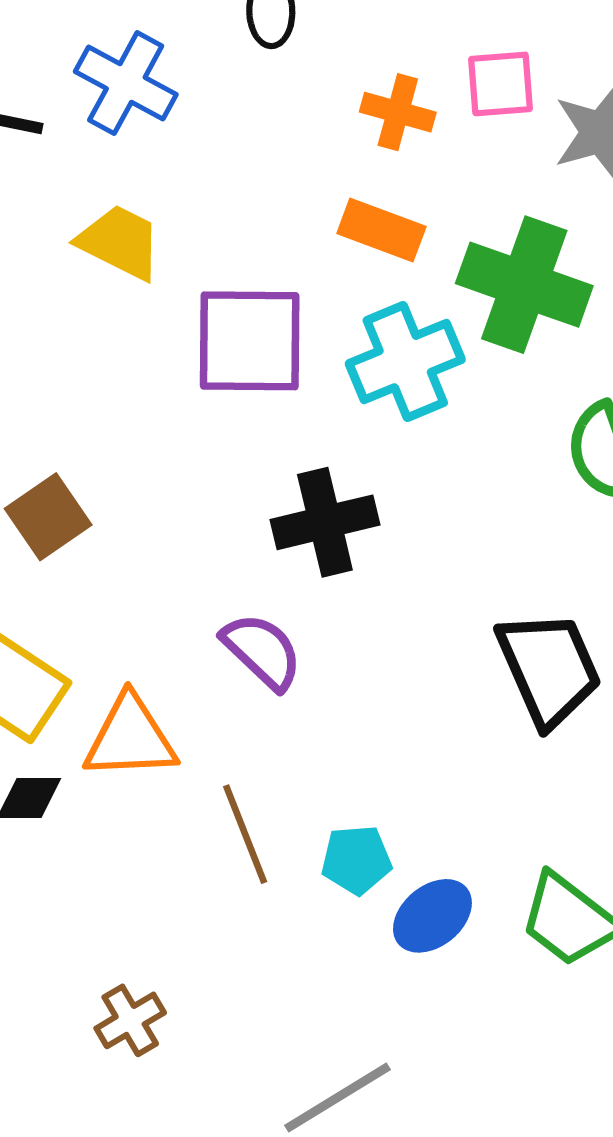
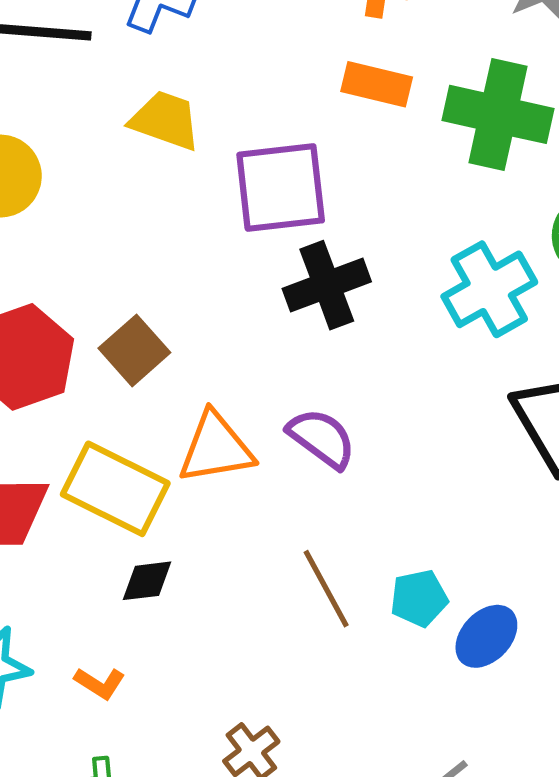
cyan cross: (405, 362) -> (489, 289), moved
black cross: (325, 522) -> (327, 285), moved
orange triangle: (130, 738) -> (216, 448), moved

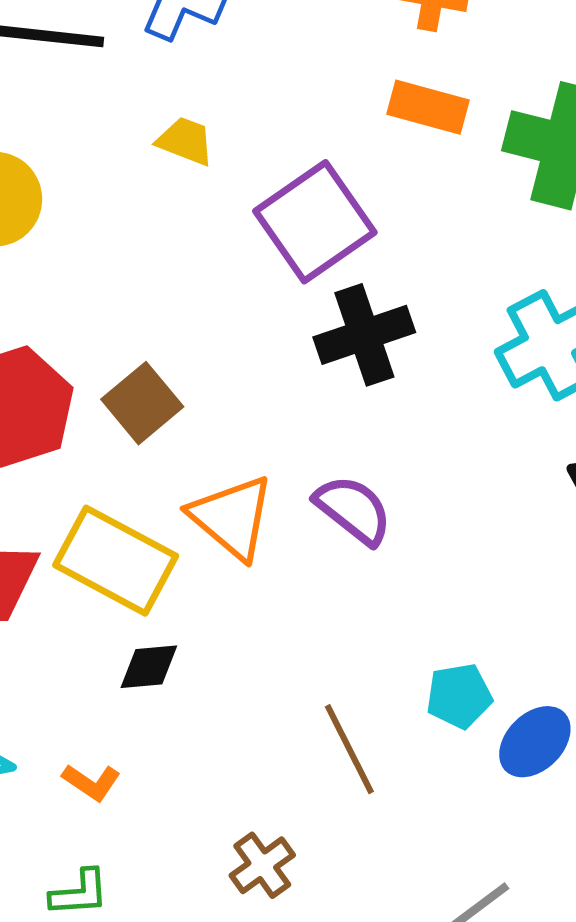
yellow trapezoid: (165, 120) -> (185, 141), size x0.7
purple square: (281, 188) -> (315, 222), turned -30
orange triangle: (216, 448) -> (232, 517), turned 48
brown line: (326, 589) -> (349, 749), moved

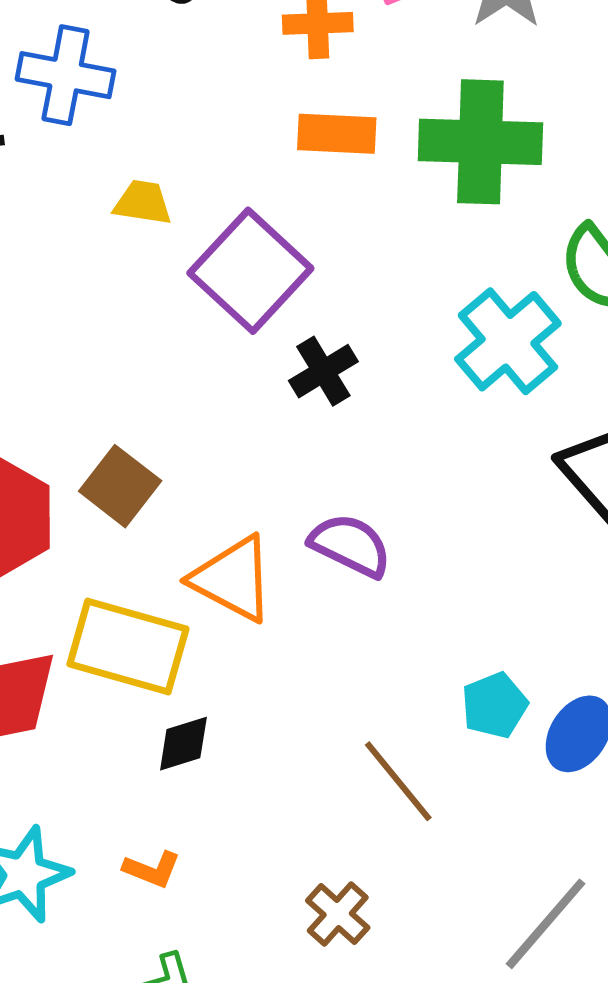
yellow trapezoid: (185, 141) -> (143, 203), moved
black cross: (364, 335) -> (323, 371), size x0.7

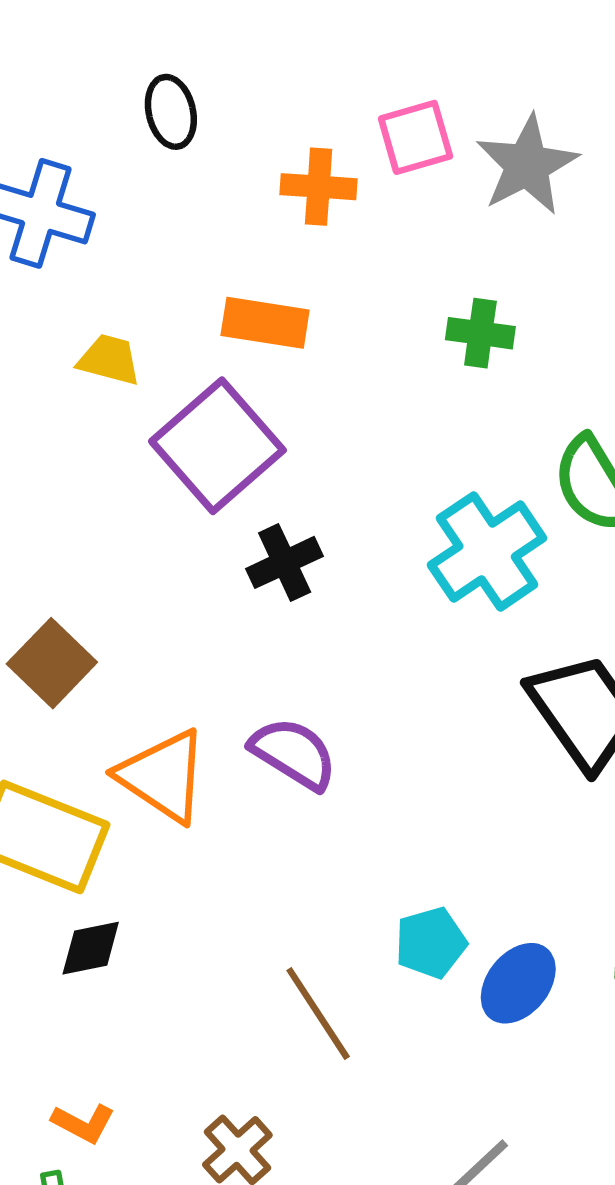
orange rectangle: (337, 134) -> (265, 323), moved
green cross: (480, 142) -> (480, 333), size x0.5
orange L-shape: (152, 869) -> (83, 1123), moved

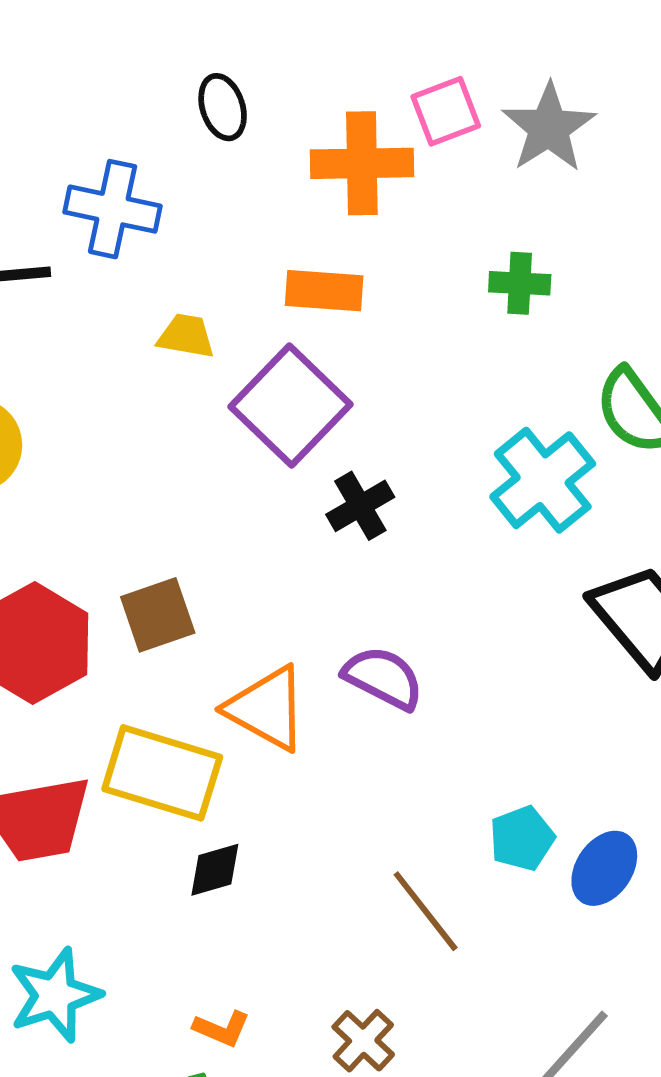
orange cross: (319, 187) -> (362, 163), size x1.5
brown square: (52, 663) -> (158, 615), turned 32

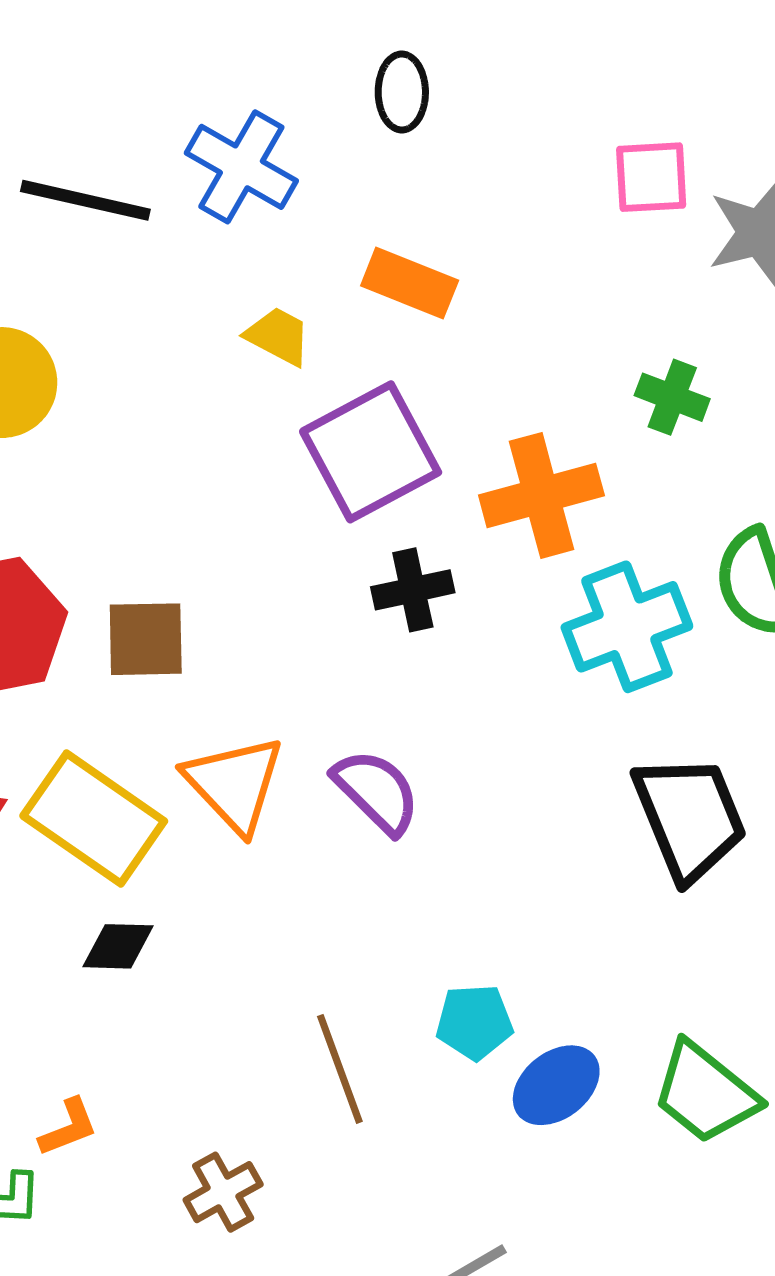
orange cross: (362, 163) -> (541, 495), moved, turned -32
orange rectangle: (324, 291) -> (410, 283), moved
orange L-shape: (222, 1029) -> (68, 1127), turned -62

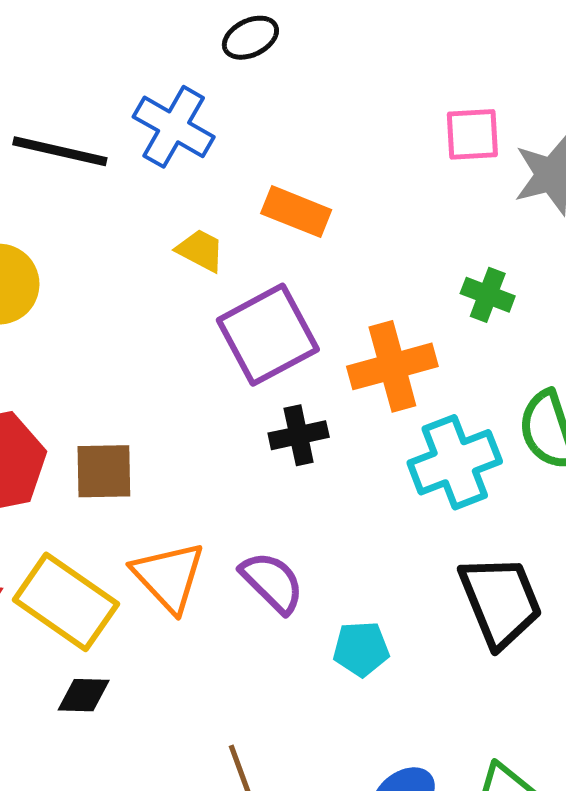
black ellipse: (402, 92) -> (250, 38), moved, turned 64
cyan pentagon: (474, 1022) -> (361, 649), moved

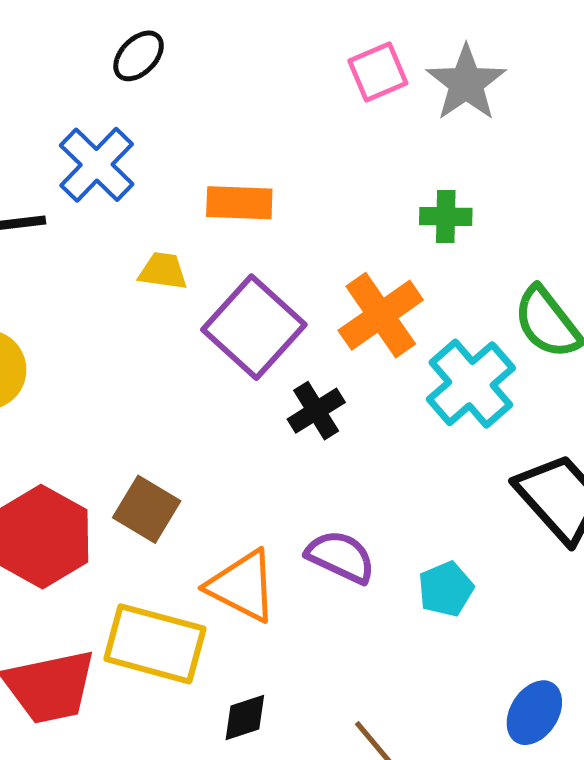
blue cross: (174, 127) -> (97, 165), turned 34
brown square: (104, 471) -> (147, 509), turned -38
black diamond: (84, 695) -> (245, 717), moved

